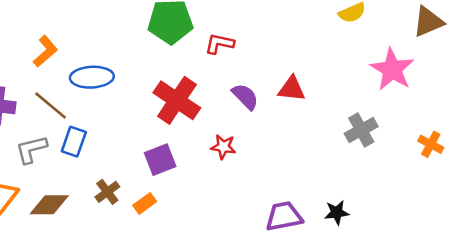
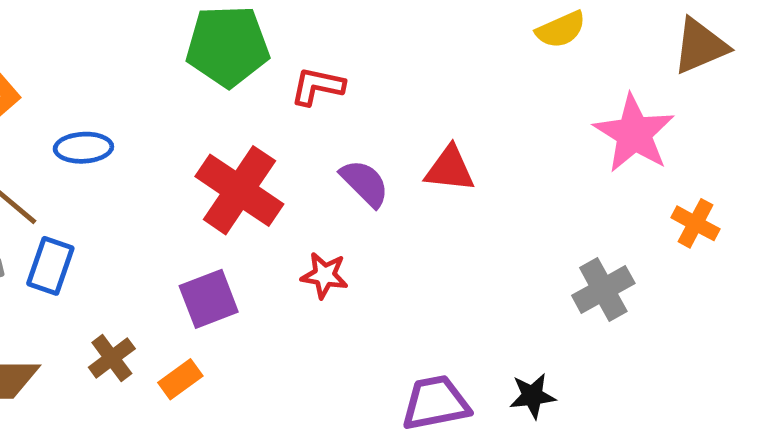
blue ellipse: (92, 77) -> (83, 148), size x0.7
gray cross: (361, 130) -> (603, 289), moved
orange cross: (431, 144) -> (695, 223), moved

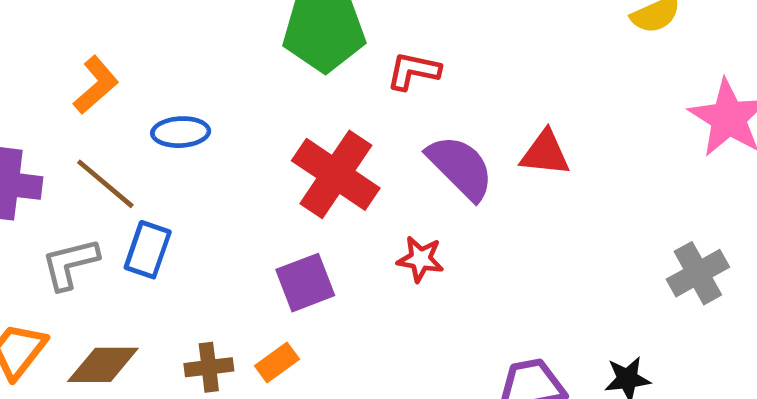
purple semicircle: (365, 183) -> (460, 167), size x1.4
brown cross: (112, 358) -> (209, 367), moved, turned 30

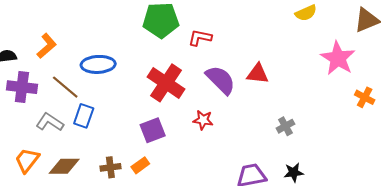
orange L-shape: (96, 85) -> (47, 46), moved
blue ellipse: (181, 132) -> (98, 64), size x1.4
gray L-shape: (70, 264) -> (50, 122), turned 48
gray cross: (698, 273) -> (285, 126), moved, size x0.7

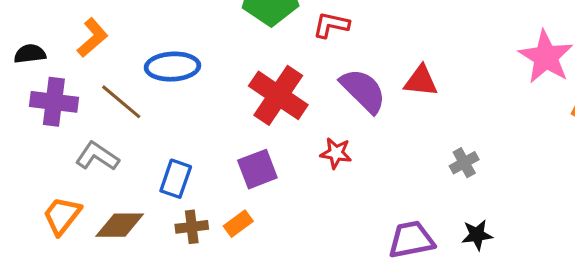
blue rectangle: (84, 116) -> (176, 179), moved

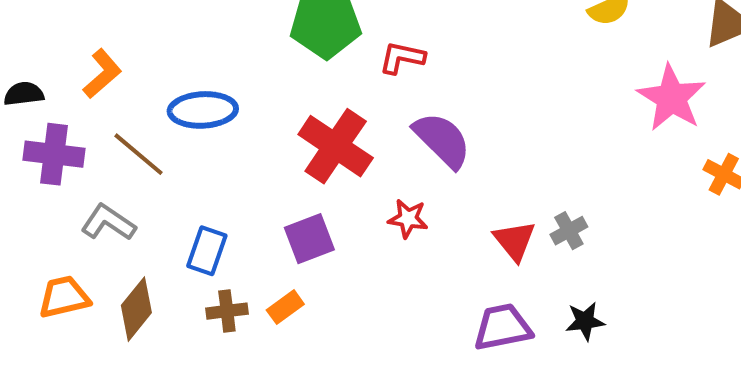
red triangle: (421, 81) -> (515, 241), moved, turned 45
orange trapezoid: (62, 216) -> (64, 297), turned 39
brown diamond: (120, 225) -> (136, 309), turned -51

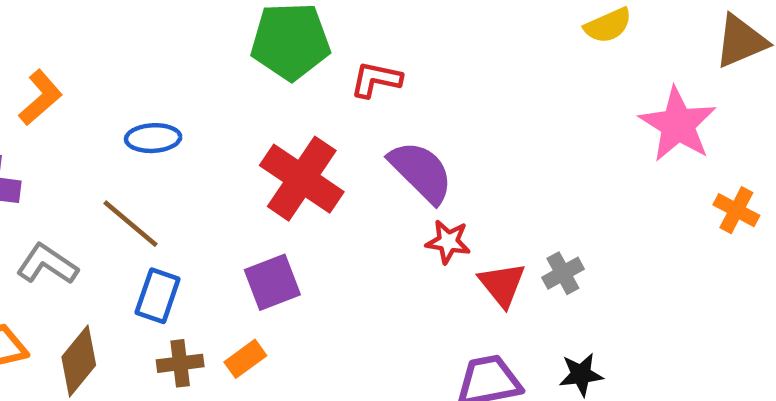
blue ellipse: (203, 110) -> (153, 138), size x0.7
brown line: (138, 154) -> (131, 224), moved
red star: (408, 219) -> (448, 242), moved

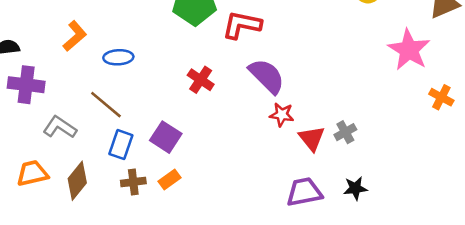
red L-shape: (376, 80) -> (242, 25), size x1.4
orange L-shape: (40, 98) -> (75, 36), moved
red cross: (302, 179) -> (201, 80), size x0.6
purple square: (272, 282) -> (166, 137), moved, turned -36

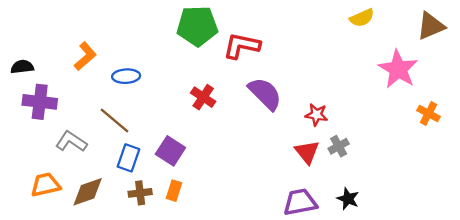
red star: (282, 115) -> (316, 115), moved
orange rectangle: (169, 179) -> (174, 191), turned -36
brown diamond: (77, 181) -> (88, 192), turned 32
black star: (355, 188) -> (348, 199), turned 30

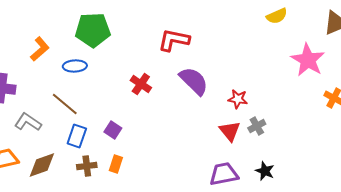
green pentagon: (197, 26) -> (93, 30), moved
purple square: (170, 151) -> (113, 130), size x0.7

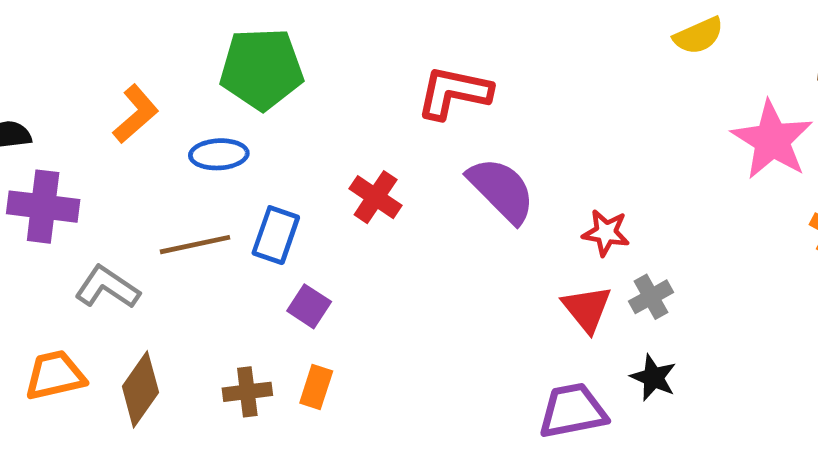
brown line: (65, 104) -> (195, 245), turned -52
blue rectangle: (77, 136) -> (276, 235), moved
brown diamond: (42, 165) -> (140, 389), turned -36
black star: (265, 171) -> (653, 378), moved

